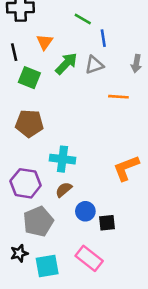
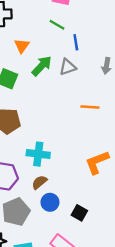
orange line: (118, 97) -> (90, 107), moved
blue circle: (85, 211) -> (50, 202), moved
black square: (107, 223) -> (79, 213), turned 35

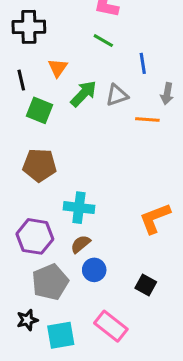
blue line: (76, 42) -> (143, 63), moved
orange line: (90, 107) -> (147, 120), moved
black square: (79, 213) -> (146, 285), moved

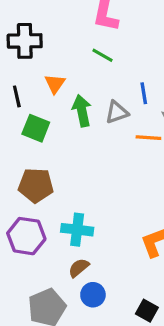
blue line: (143, 63) -> (144, 93), moved
green arrow: (84, 94) -> (82, 111), turned -56
purple hexagon: (35, 236) -> (26, 236), moved

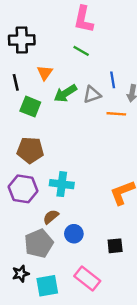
green arrow: (82, 111) -> (65, 93), turned -110
brown semicircle: (79, 268) -> (51, 217), moved
black square: (147, 311) -> (115, 246), turned -35

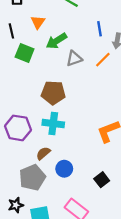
gray triangle: (92, 94) -> (74, 59), moved
orange line: (116, 114) -> (103, 60), turned -49
brown pentagon: (30, 150) -> (53, 93), moved
black square: (115, 246) -> (102, 180), turned -32

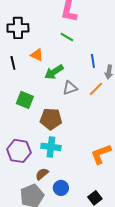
orange triangle: (38, 22) -> (37, 55), turned -40
green square: (25, 53) -> (25, 100), moved

